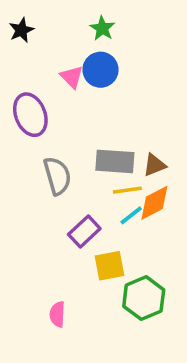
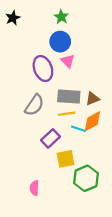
pink triangle: (72, 77) -> (68, 61), moved
purple ellipse: (30, 115) -> (43, 68), moved
gray semicircle: (57, 176) -> (34, 105), turned 50
yellow line: (127, 190) -> (67, 114), moved
cyan line: (131, 215) -> (78, 129), turned 56

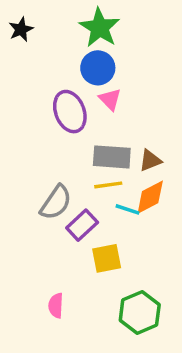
green star: (61, 17) -> (100, 28), size x1.6
gray semicircle: (34, 105) -> (56, 202), moved
green hexagon: (86, 178) -> (140, 313), moved

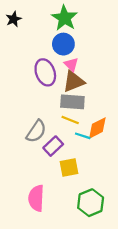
brown triangle: (150, 160) -> (74, 81), moved, size x1.5
yellow line: (108, 185) -> (70, 120), turned 30
pink semicircle: (56, 306) -> (36, 198), size x1.6

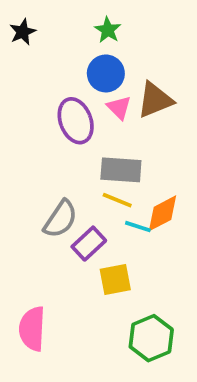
green star: (65, 18) -> (108, 30), size x0.6
brown triangle: (74, 81) -> (155, 100), moved
pink semicircle: (36, 198) -> (32, 329), moved

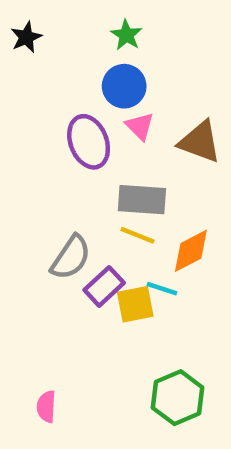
brown triangle: (155, 100) -> (200, 142), moved, turned 42
cyan line: (138, 227) -> (162, 289), moved
yellow square: (115, 280) -> (135, 304), moved
pink semicircle: (32, 329) -> (46, 407), moved, size x0.6

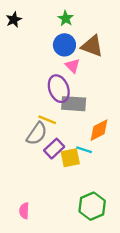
purple ellipse: (89, 142) -> (59, 89), moved
brown triangle: (200, 142) -> (92, 46), moved
yellow line: (138, 235) -> (47, 120), moved

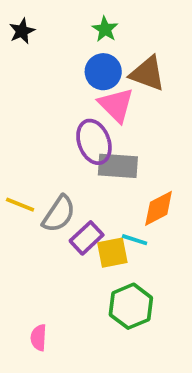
pink triangle: (73, 66) -> (116, 105), size x1.5
yellow line: (47, 120) -> (20, 205), moved
green hexagon: (92, 206) -> (131, 306), moved

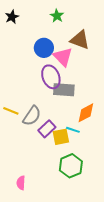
blue circle: (103, 72) -> (44, 48), moved

